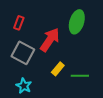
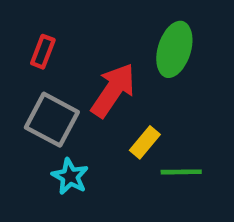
yellow rectangle: (58, 69) -> (145, 142), moved
cyan star: (24, 86) -> (70, 176), moved

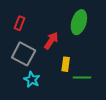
red arrow: (113, 90) -> (51, 41), size x0.7
yellow rectangle: (145, 142) -> (66, 64), turned -32

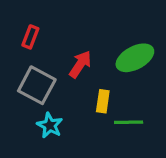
green ellipse: (79, 22) -> (135, 58), moved, turned 45

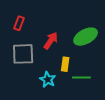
gray square: (37, 85) -> (23, 54), turned -30
cyan star: (50, 125) -> (48, 80), moved

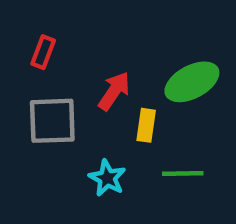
yellow rectangle: (65, 64) -> (146, 125), moved

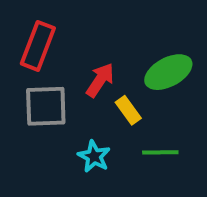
red rectangle: (43, 52) -> (38, 46), size x1.6
yellow rectangle: (146, 125) -> (128, 110), turned -44

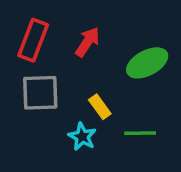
red arrow: (100, 80) -> (88, 42), moved
yellow rectangle: (128, 110) -> (100, 107), moved

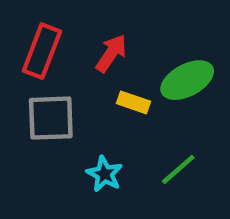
yellow rectangle: (100, 107) -> (134, 102), moved, turned -35
green line: (140, 133) -> (178, 169), turned -40

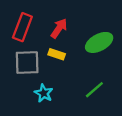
yellow rectangle: (134, 102) -> (57, 54), moved
cyan star: (104, 174) -> (44, 93), moved

